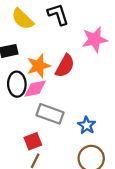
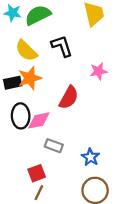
pink star: (95, 40) -> (99, 71), size x0.7
orange star: (39, 66) -> (30, 78), moved
gray rectangle: (50, 114) -> (54, 146), size x0.7

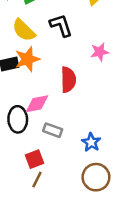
red semicircle: (69, 98) -> (68, 80), turned -30
black ellipse: (21, 116) -> (18, 119), moved

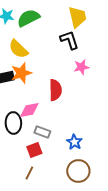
black L-shape: (61, 25) -> (69, 40), moved
red square: (35, 159) -> (34, 150), moved

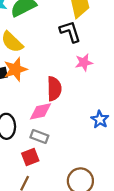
pink diamond: (29, 110) -> (41, 111), moved
blue star: (74, 142) -> (100, 119), moved

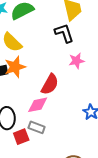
red semicircle: (54, 89) -> (50, 84), turned 30
red square: (30, 157) -> (21, 137), moved

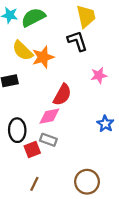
pink star: (77, 61) -> (99, 75), moved
orange star: (15, 67) -> (43, 57), moved

